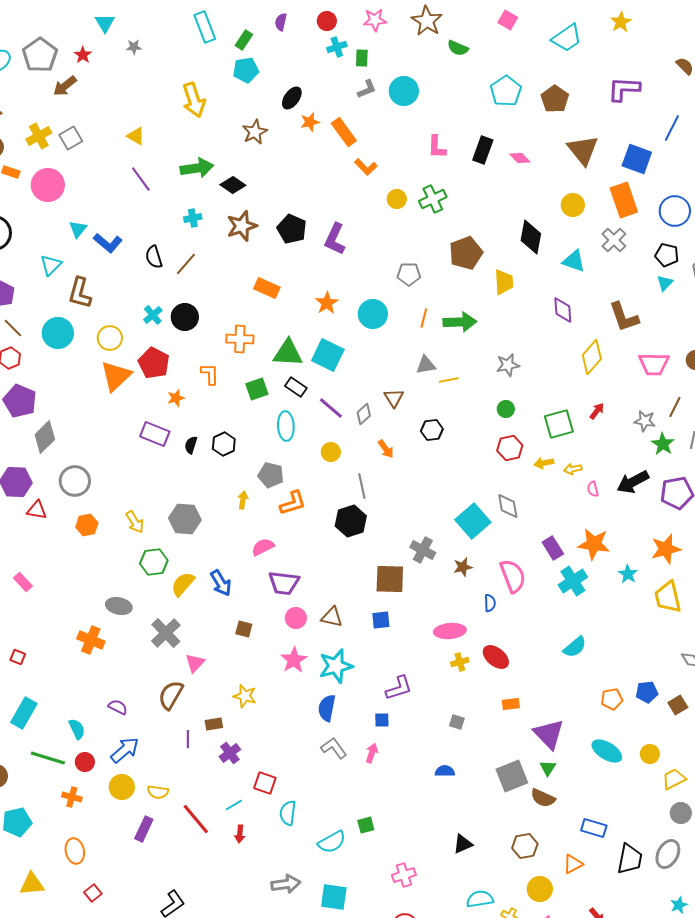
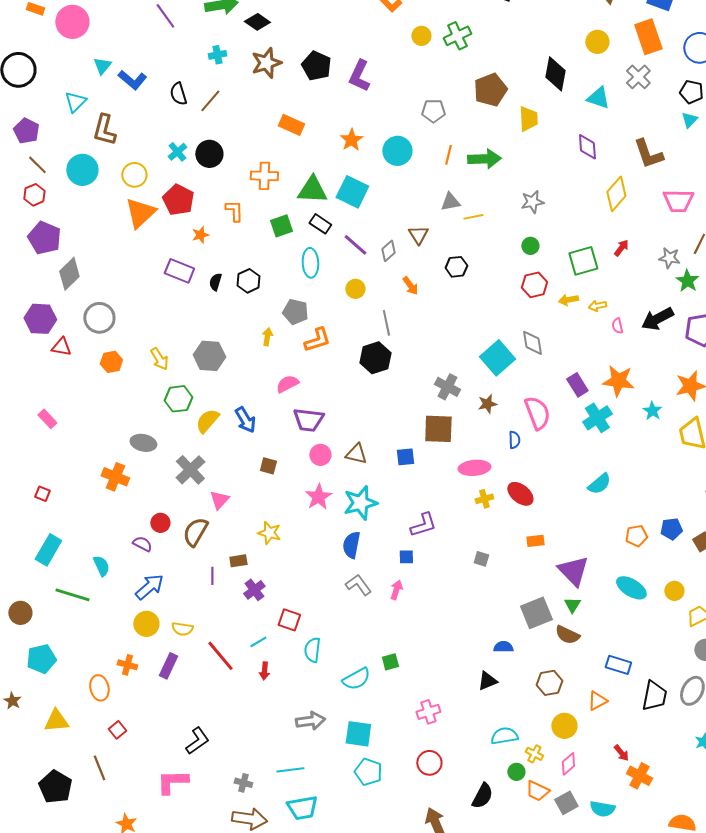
brown square: (390, 579) -> (438, 429), moved
red circle: (85, 762) -> (160, 523), moved
blue semicircle: (445, 771) -> (503, 647), moved
orange cross: (72, 797) -> (127, 665), moved

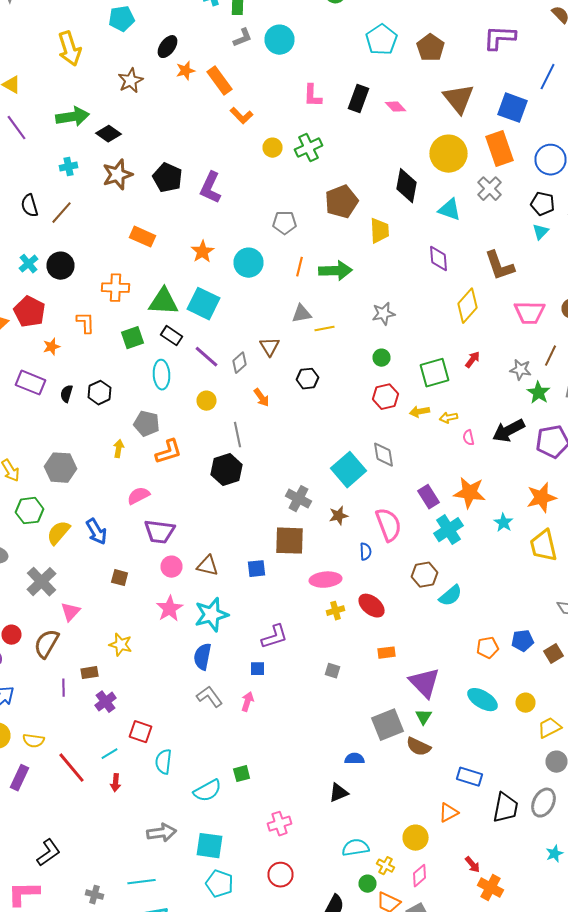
yellow circle: (597, 42) -> (448, 154), size x1.6
brown hexagon: (549, 683) -> (424, 575), moved

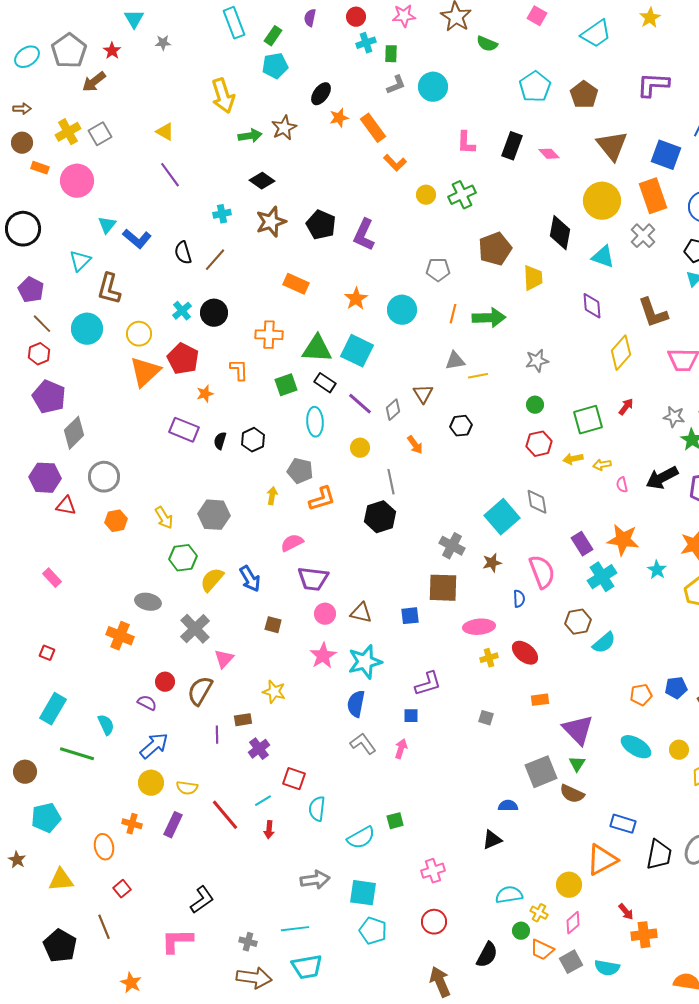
green arrow: (72, 117) -> (250, 136), moved, size x0.7
orange triangle: (448, 813) -> (602, 860), size x1.6
orange cross: (490, 888) -> (644, 935), turned -35

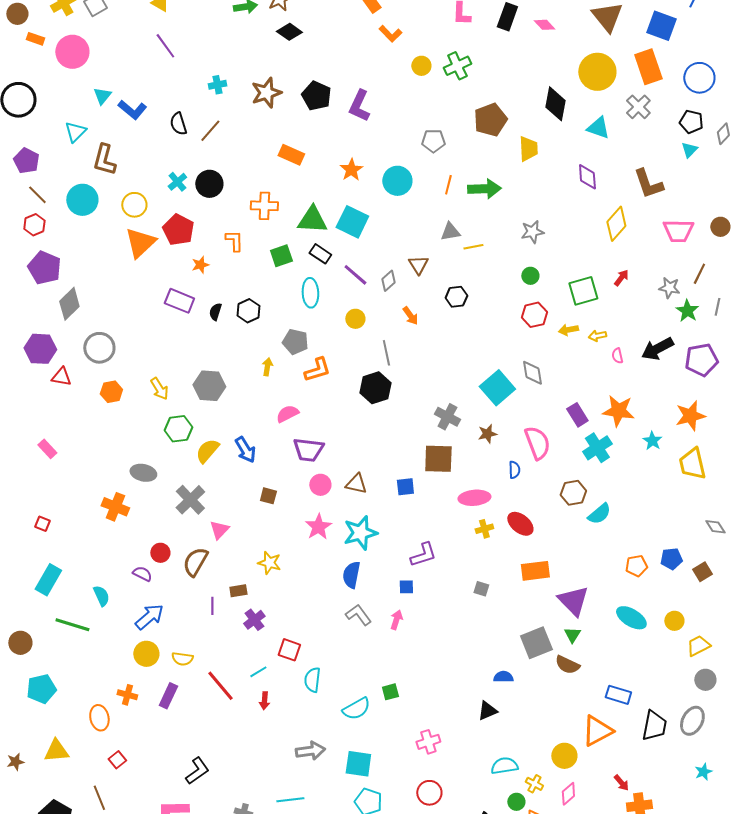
black diamond: (262, 181) -> (289, 32), moved
orange rectangle: (540, 700) -> (535, 571), size x1.6
brown star: (17, 860) -> (15, 762), moved, turned 30

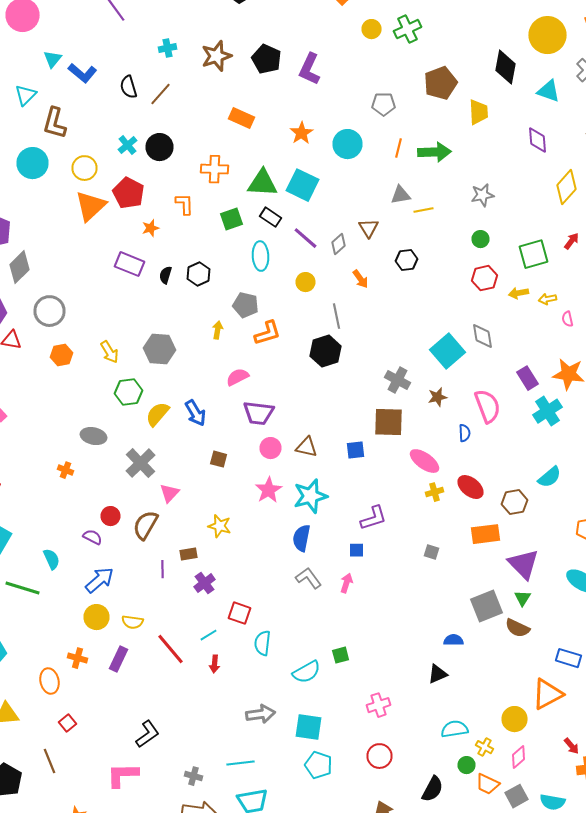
brown hexagon: (573, 493) -> (514, 502), moved
pink ellipse: (474, 498) -> (424, 461), turned 40
orange cross: (115, 507) -> (66, 470), size x0.6

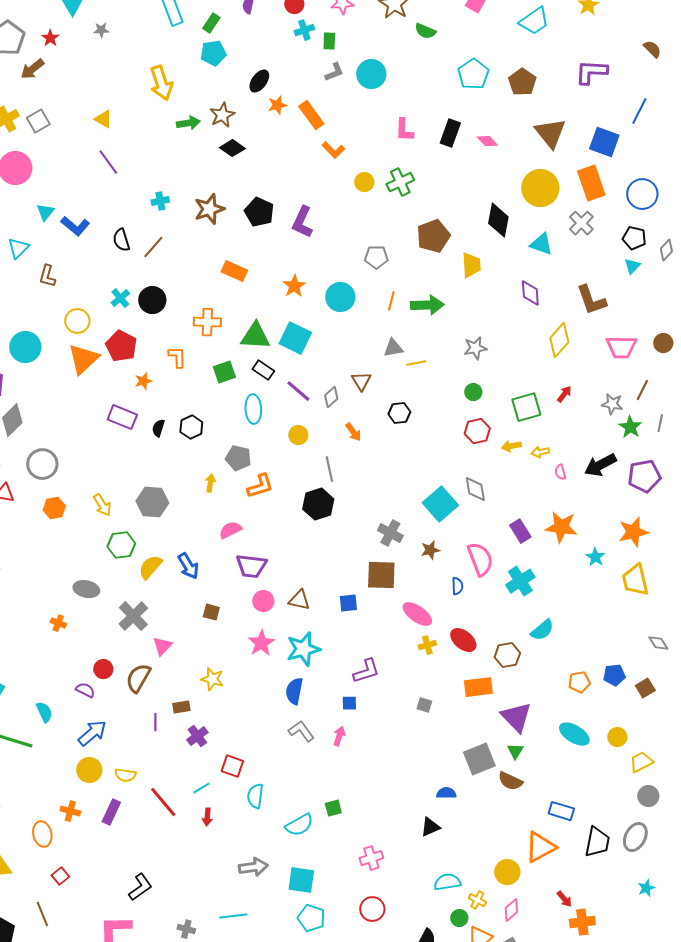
brown L-shape: (54, 123) -> (47, 276), size x0.7
cyan circle: (32, 163) -> (25, 347), moved
cyan cross: (548, 411) -> (520, 581), moved

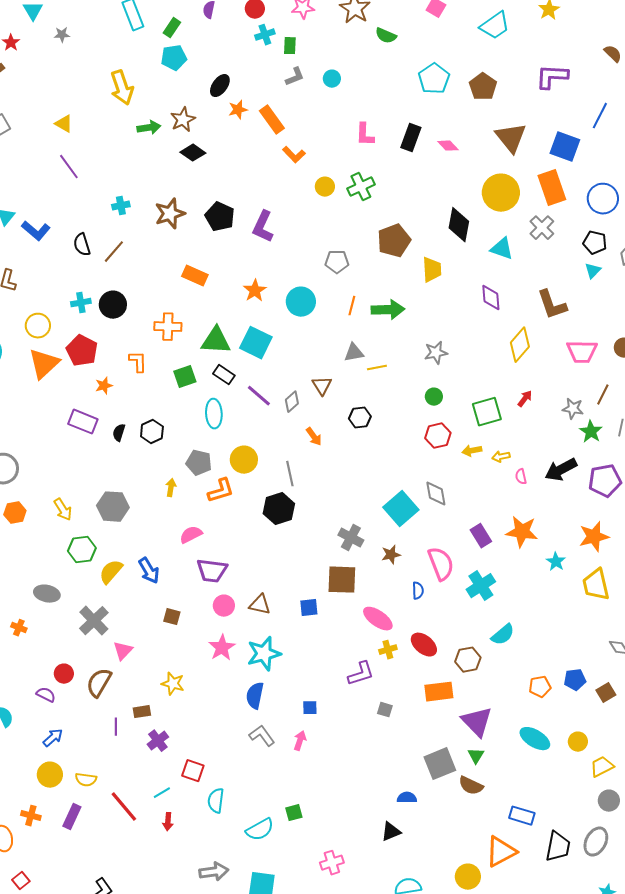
cyan circle: (371, 74) -> (332, 79), size x0.6
cyan cross: (120, 298) -> (81, 303), turned 30
yellow circle: (298, 435) -> (244, 460), moved, size x1.4
purple L-shape: (366, 671) -> (361, 674), moved
blue arrow: (92, 733) -> (53, 738), size x0.7

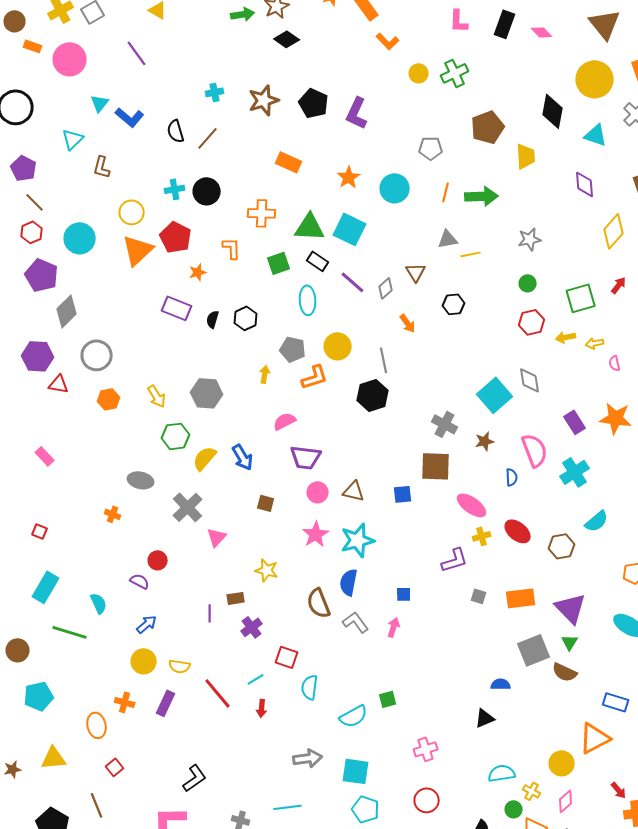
purple line: (69, 167) -> (137, 53), moved
brown semicircle: (99, 683) -> (319, 603), moved, turned -52
orange rectangle: (439, 692) -> (521, 598), moved

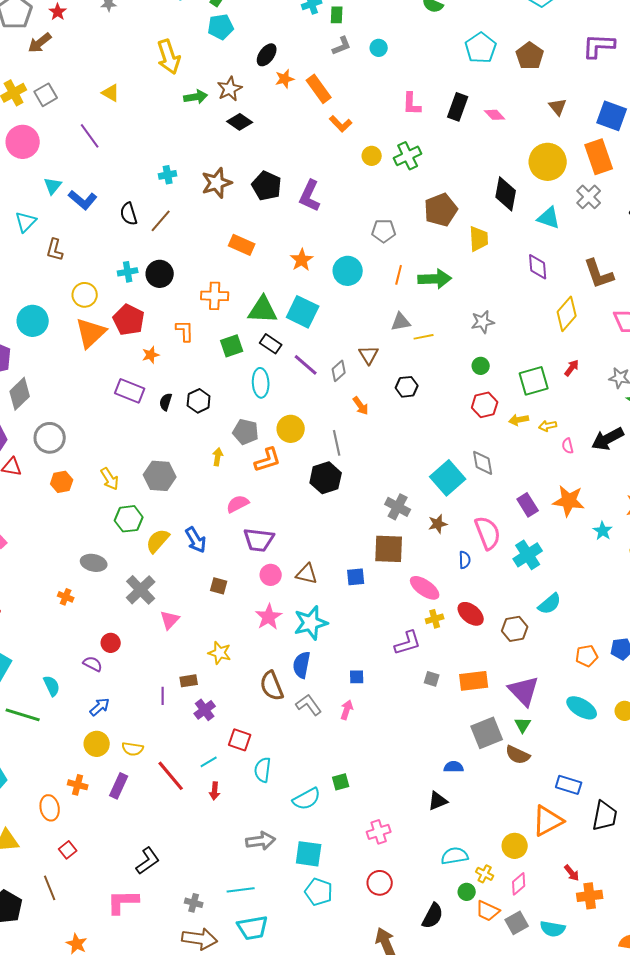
brown triangle: (605, 24) -> (558, 107), size x0.6

